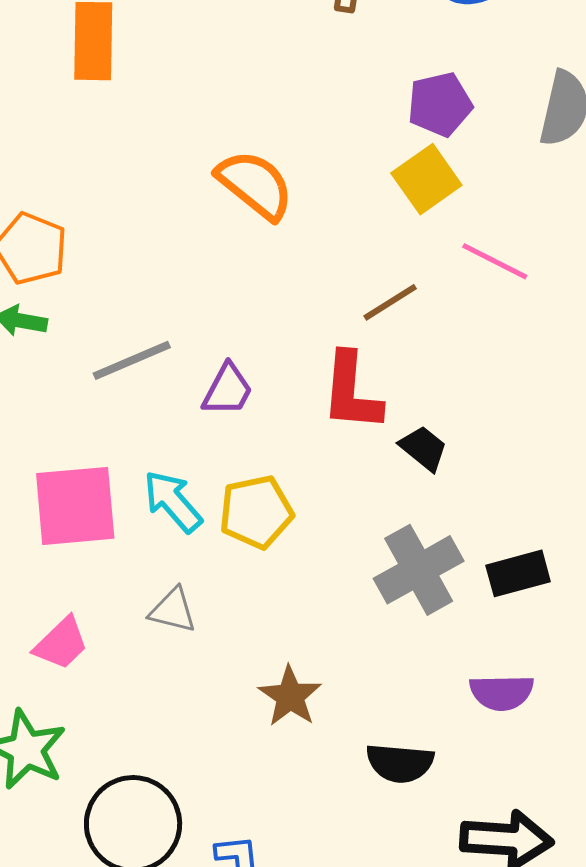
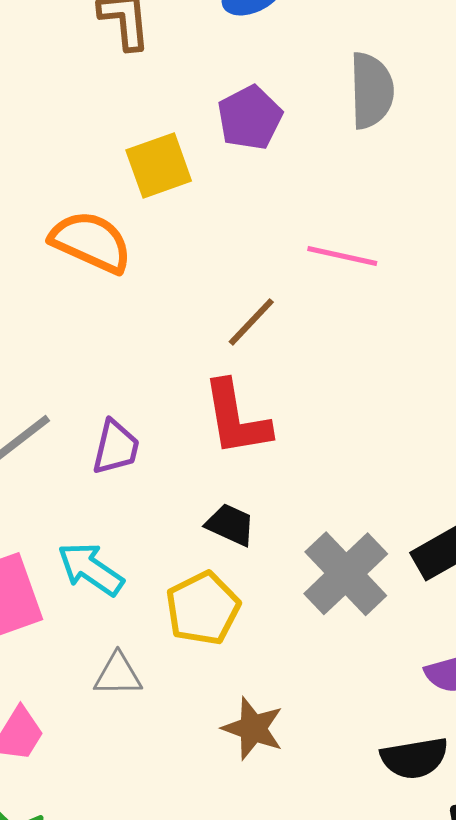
yellow square: (426, 179) -> (159, 166), moved, turned 30
black trapezoid: (423, 448) -> (230, 525), moved
yellow pentagon: (256, 512) -> (203, 608), moved
black semicircle: (400, 763) -> (414, 758), moved

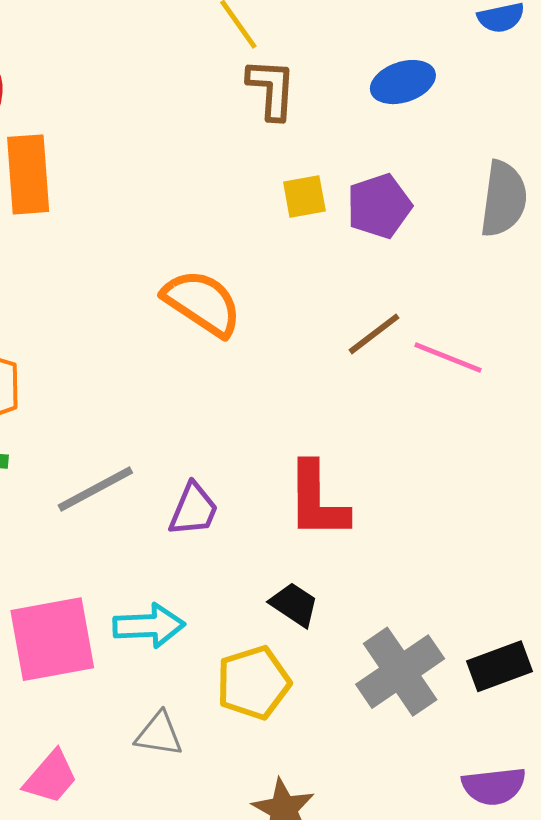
yellow square: (159, 166) -> (304, 197), moved, size x0.7
brown line: (251, 322) -> (374, 334), moved
cyan arrow: (91, 569) -> (149, 626), turned 134

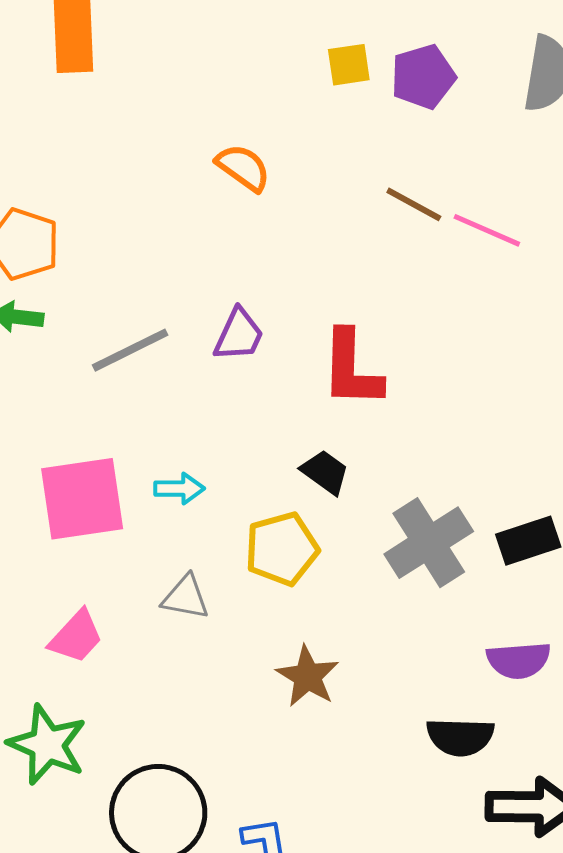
orange semicircle: (202, 303) -> (243, 168), size x0.7
brown line: (374, 334) -> (414, 204), turned 64
purple trapezoid: (194, 510) -> (239, 335), moved
cyan arrow: (149, 626) -> (179, 488), size x0.7

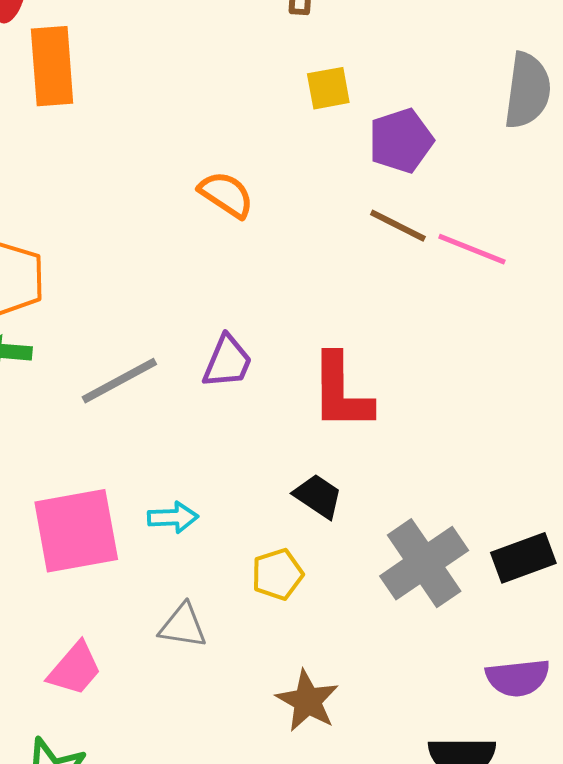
purple pentagon: (423, 77) -> (401, 141), moved
yellow pentagon: (282, 549) -> (277, 574), size x0.7

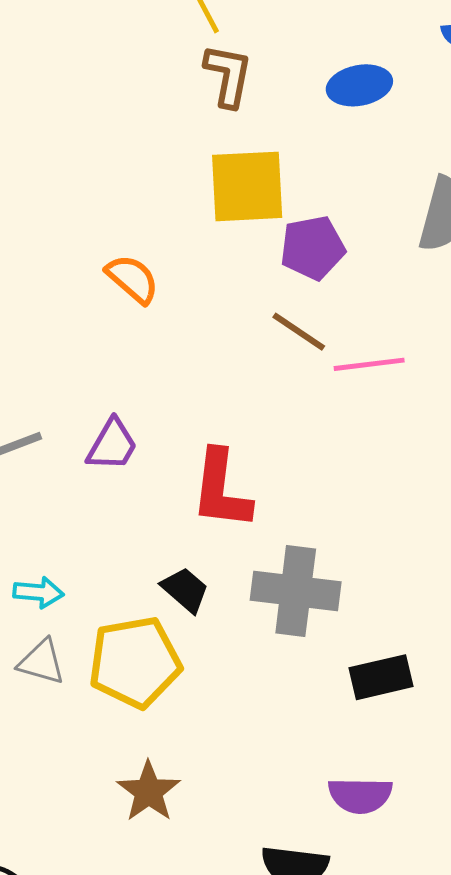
yellow square: (328, 88) -> (247, 186), size x1.8
pink line: (472, 249) -> (369, 364), turned -36
gray cross: (424, 563) -> (296, 591), moved, turned 34
yellow pentagon: (277, 574) -> (135, 662), size x1.8
gray triangle: (183, 626) -> (41, 662), moved

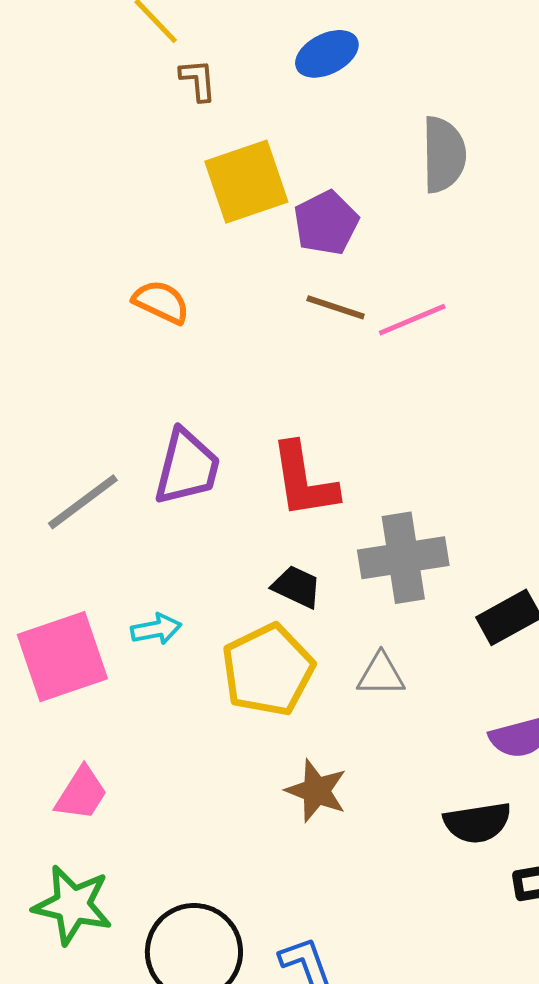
brown L-shape: (228, 75) -> (198, 80), size x0.7
purple trapezoid: (112, 445) -> (187, 467), size x1.4
gray triangle: (41, 662) -> (381, 675), moved

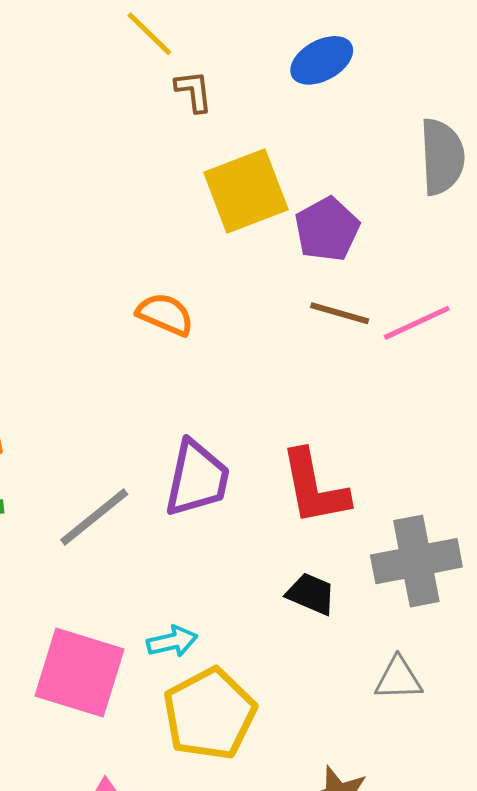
pink square: (62, 657) -> (80, 672), turned 38
yellow pentagon: (268, 670) -> (209, 714), moved

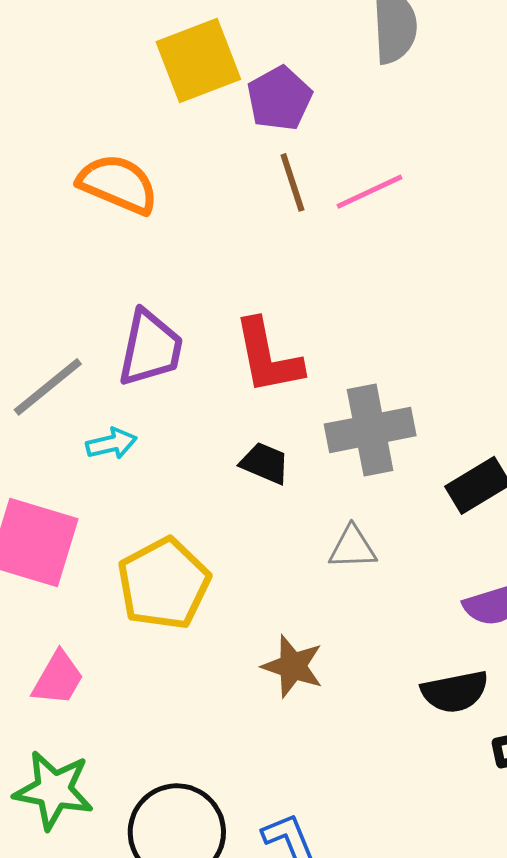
brown line: (340, 313) -> (292, 182), turned 56
orange semicircle: (165, 314) -> (118, 184), size x1.4
cyan arrow: (172, 641) -> (111, 444), moved

